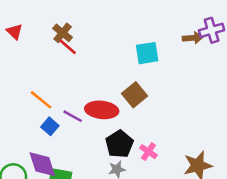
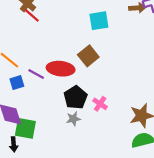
blue square: (50, 126) -> (17, 83), turned 32

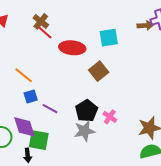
red ellipse: (61, 69) -> (72, 48), moved
purple line: (36, 74) -> (50, 109), moved
gray star: (73, 119) -> (84, 131), size x1.5

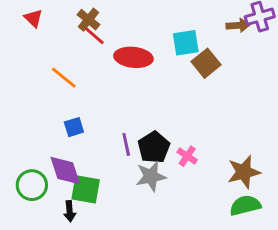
brown square: (99, 71) -> (206, 63), moved
orange line: (24, 75) -> (64, 78), moved
purple line: (50, 109) -> (126, 144), moved, turned 49

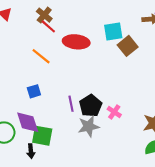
orange line: (64, 78) -> (41, 56), moved

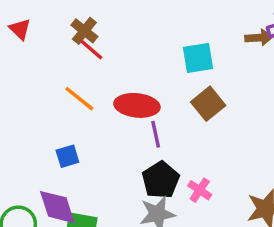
red ellipse: (76, 42) -> (137, 105), moved
brown square: (128, 46) -> (208, 104), moved
purple line: (71, 104) -> (156, 134), moved

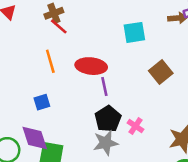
brown cross: (84, 31) -> (54, 13), turned 30
orange line: (79, 99) -> (50, 61), turned 35
brown square: (208, 104) -> (161, 72), moved

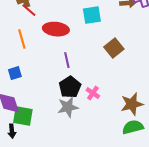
red ellipse: (91, 66) -> (56, 29), moved

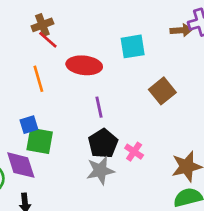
green square: (23, 116) -> (40, 141), moved

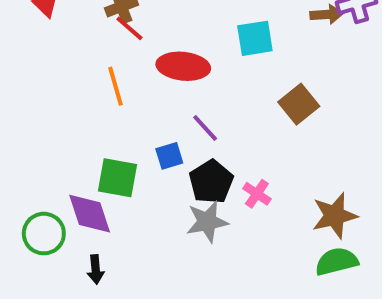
purple line: (99, 107) -> (205, 128), turned -30
blue square: (29, 125) -> (169, 156), moved

